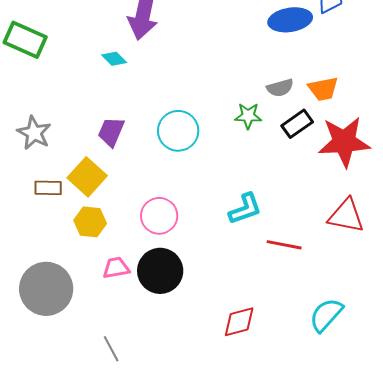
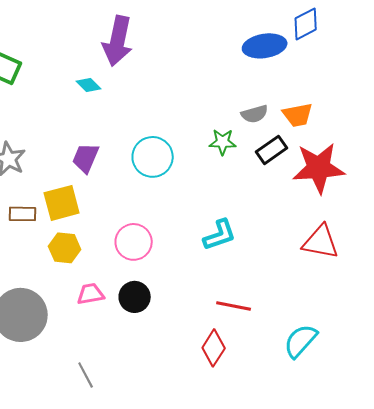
yellow square: (87, 177) -> (62, 203), turned 33
red line: (284, 245) -> (234, 306), moved
black circle: (160, 271) -> (135, 297), size x0.7
red diamond: (239, 322) -> (214, 348), turned -42

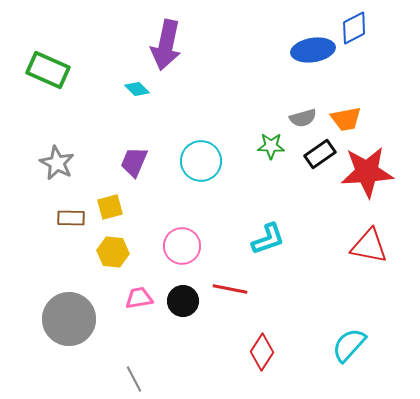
yellow square: (62, 203) -> (110, 207), size x0.7
red line: (234, 306) -> (230, 289), moved

